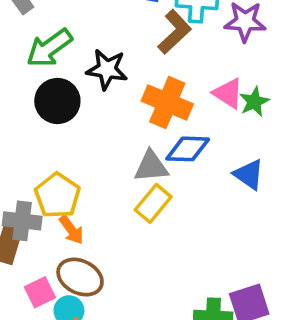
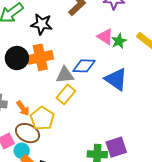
black circle: (57, 101) -> (17, 58), moved
orange cross: (167, 103) -> (40, 57), moved, turned -35
blue triangle: (249, 174) -> (116, 79), size x1.4
yellow pentagon: (57, 196) -> (42, 118), moved

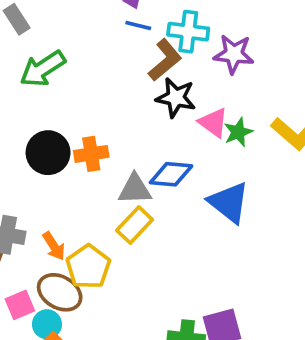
black star: (42, 24) -> (176, 98), moved
orange cross: (40, 57) -> (91, 154), size x0.7

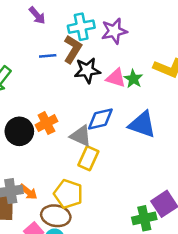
blue line: (138, 26) -> (48, 56), moved
gray triangle: (135, 189) -> (81, 136), turned 45
orange arrow: (54, 246) -> (28, 192), moved

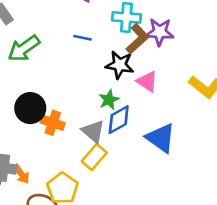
brown L-shape: (73, 49) -> (137, 39), moved
green star: (133, 79) -> (109, 100), moved
blue diamond: (100, 119) -> (119, 120), turned -32
orange cross: (46, 123) -> (53, 123), moved, turned 30

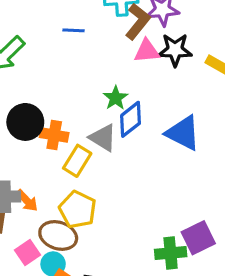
black star: (120, 65) -> (175, 50), moved
pink triangle: (147, 81) -> (147, 51), moved, turned -30
yellow rectangle: (94, 157) -> (77, 161), moved

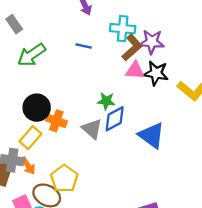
green star: (116, 98) -> (106, 101), turned 30
yellow rectangle: (77, 161) -> (30, 138), moved

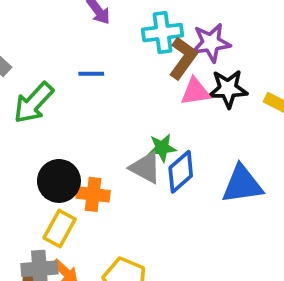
blue line: (84, 46) -> (91, 74), moved
gray triangle: (92, 129) -> (146, 168), moved
blue triangle: (152, 135) -> (242, 184), turned -32

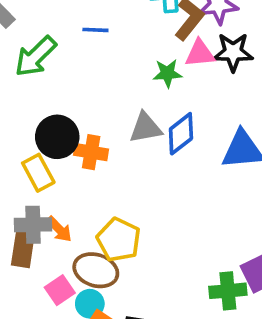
green star: (162, 148) -> (167, 73), moved
gray triangle: (146, 168) -> (146, 128), turned -42
yellow rectangle: (60, 228) -> (38, 173), moved, turned -60

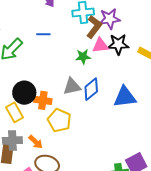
orange arrow: (59, 229) -> (36, 142), moved
yellow pentagon: (119, 240) -> (59, 120), moved

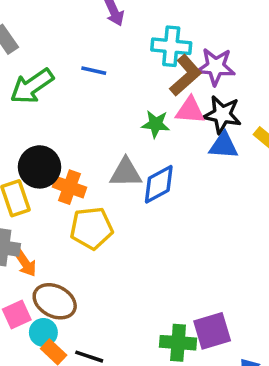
blue triangle: (125, 97) -> (224, 146), moved, size x0.7
yellow pentagon: (59, 120) -> (91, 228), turned 30
orange arrow: (36, 142) -> (25, 263), moved

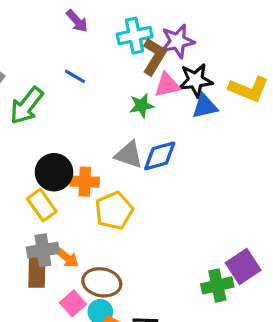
blue line: (94, 71) -> (75, 76), turned 35
gray triangle: (126, 173) -> (129, 155), turned 36
blue diamond: (159, 184) -> (160, 156), turned 30

